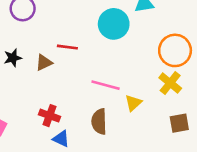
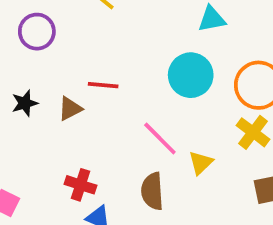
cyan circle: (114, 24) -> (191, 75), moved
pink line: (106, 85) -> (160, 138), turned 32

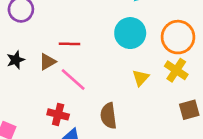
pink line: (160, 138) -> (73, 80), moved
yellow triangle: (201, 163) -> (141, 78), moved

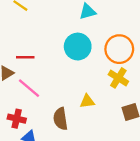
yellow triangle: (141, 78) -> (87, 101), moved, turned 42

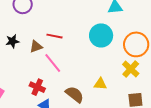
brown semicircle: (60, 119) -> (75, 94), turned 126

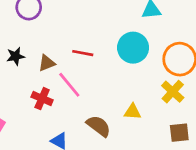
red line: (55, 36) -> (83, 53), moved
red cross: (37, 87) -> (42, 99), moved

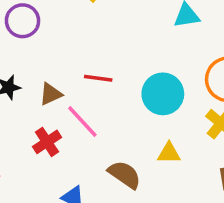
cyan circle: (133, 48) -> (163, 94), moved
red cross: (42, 99) -> (47, 142), turned 36

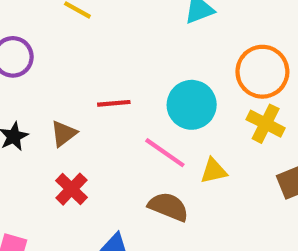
pink line: (82, 122) -> (165, 153), moved

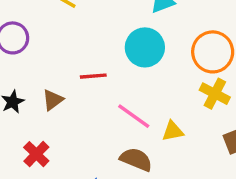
cyan circle: (192, 105) -> (145, 47), moved
red cross: (72, 189) -> (36, 154), moved

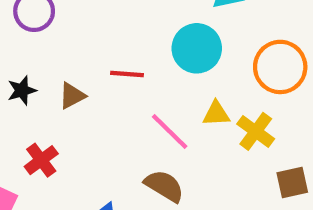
yellow cross: (215, 94) -> (256, 131), moved
yellow triangle: (173, 131) -> (216, 114), moved

